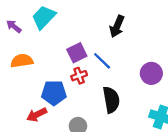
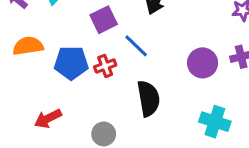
purple square: (77, 53) -> (104, 20), moved
blue pentagon: (54, 93) -> (71, 63), moved

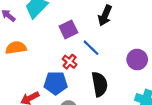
blue pentagon: (71, 63) -> (56, 83), moved
red cross: (105, 66) -> (70, 62), turned -32

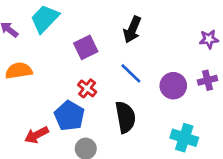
blue line: (91, 48) -> (131, 73), moved
blue pentagon: (56, 83) -> (69, 116), turned 30

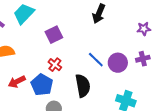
black arrow: (132, 30) -> (99, 14), moved
blue line: (131, 73) -> (96, 60), moved
red arrow: (36, 135) -> (17, 82), moved

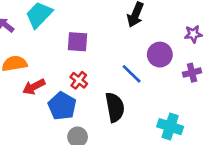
purple square: (54, 35) -> (78, 42), turned 30
purple circle: (118, 63) -> (160, 55), moved
red arrow: (17, 82) -> (34, 87), moved

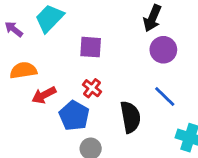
purple circle: (160, 55) -> (163, 50), moved
blue line: (132, 74) -> (165, 96), moved

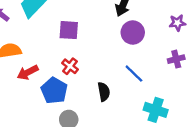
black semicircle: (130, 117) -> (104, 92), size x0.7

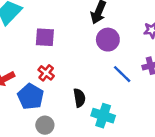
blue line: (134, 74) -> (122, 74), moved
cyan cross: (156, 110) -> (103, 116), moved

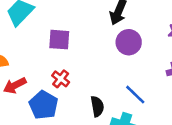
blue line: (122, 74) -> (135, 95), moved

